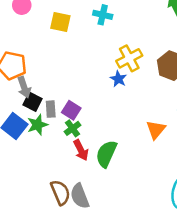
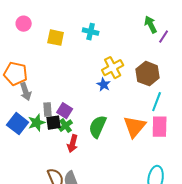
black square: (33, 102) -> (54, 123), moved, turned -35
orange triangle: (156, 130) -> (135, 127), size x1.4
red arrow: (81, 150) -> (73, 144), turned 42
green semicircle: (106, 154) -> (98, 127), moved

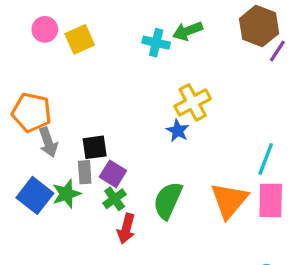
green arrow: (151, 25) -> (188, 31), moved, turned -84
yellow square: (56, 38) -> (80, 39), moved, turned -36
brown hexagon: (148, 74) -> (259, 26), moved
black square: (54, 123) -> (95, 147), moved

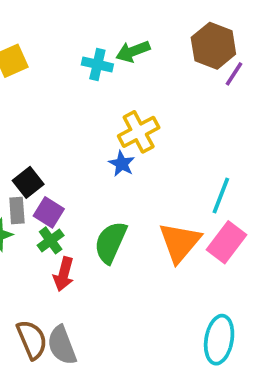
black square: (95, 147) -> (28, 182), turned -30
pink rectangle: (271, 200) -> (227, 242), turned 36

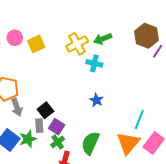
cyan cross: (97, 64) -> (94, 63), moved
yellow cross: (139, 132) -> (77, 44), moved
cyan line: (221, 196) -> (139, 120), moved

